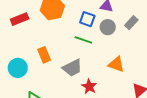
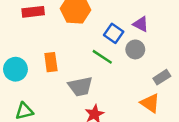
gray rectangle: (131, 23) -> (162, 77), moved
orange triangle: (116, 64) -> (150, 103), moved

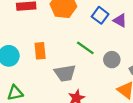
blue square: (114, 33) -> (100, 15), moved
gray circle: (135, 49) -> (112, 60), moved

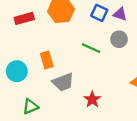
gray circle: (112, 60) -> (119, 39), moved
gray trapezoid: (65, 73) -> (63, 82), moved

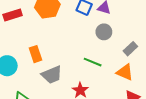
green line: (91, 48) -> (93, 62), moved

